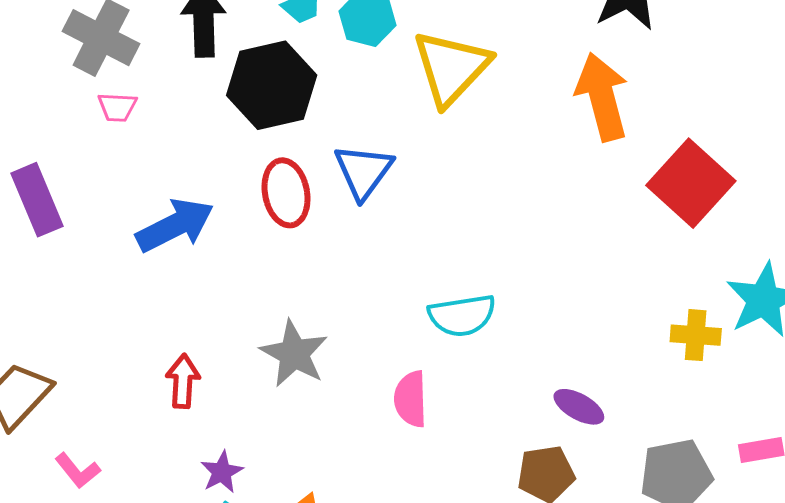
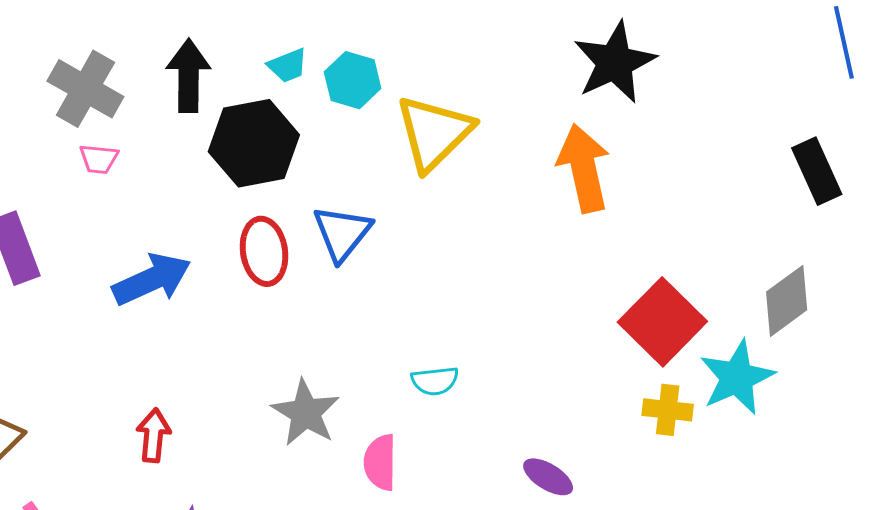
red square: (691, 183) -> (662, 322), moved
cyan semicircle: (462, 315) -> (435, 381), size x0.7
gray star: (294, 354) -> (306, 413), moved

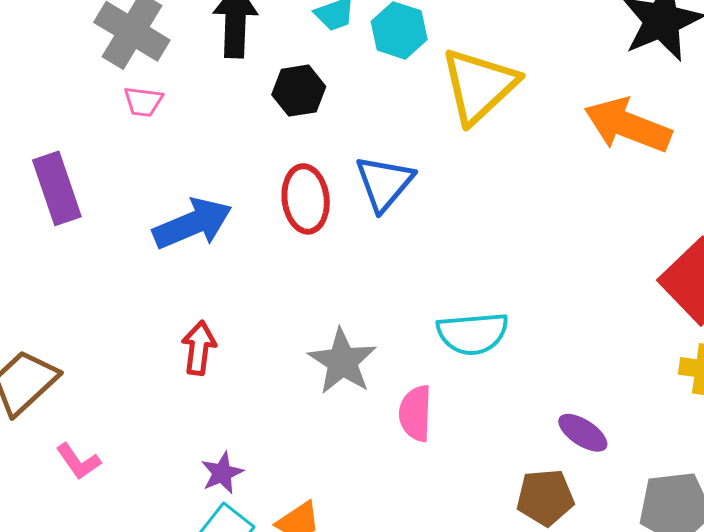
black hexagon: (254, 143) -> (299, 91), size x0.6
orange arrow: (584, 168) -> (628, 125), turned -58
cyan semicircle: (435, 381) -> (473, 333), size x1.5
red arrow: (153, 435) -> (199, 348), moved

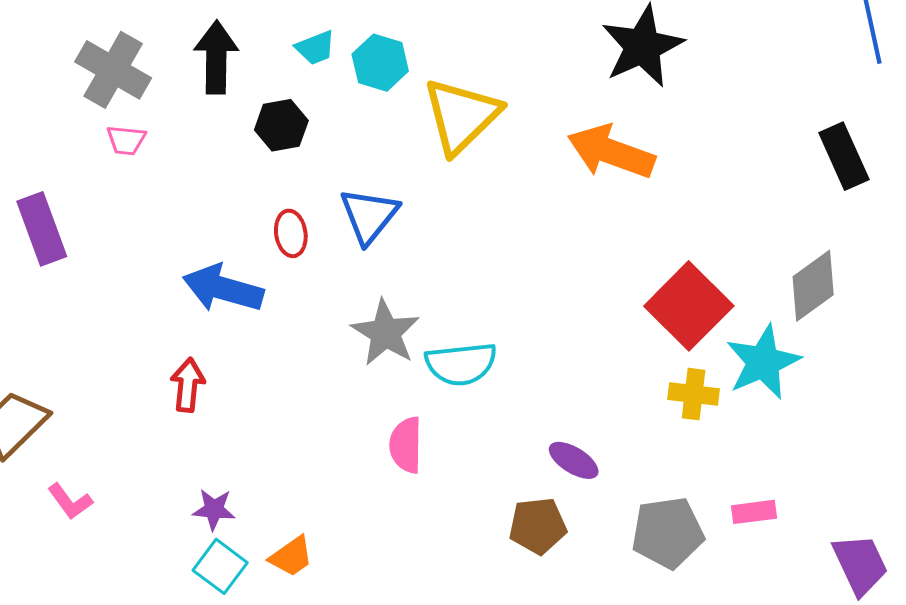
red ellipse: (306, 199) -> (291, 233), size x0.7
blue arrow: (193, 224) -> (223, 288), moved, turned -140
gray star: (342, 361) -> (385, 333), moved
purple star: (222, 473) -> (214, 509), turned 30

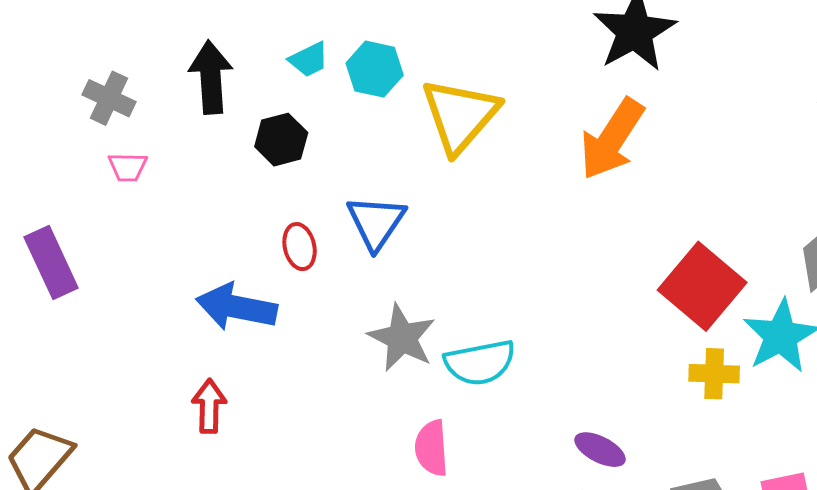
gray cross: (113, 70) -> (109, 98), size x0.7
orange arrow: (611, 152) -> (612, 139), turned -72

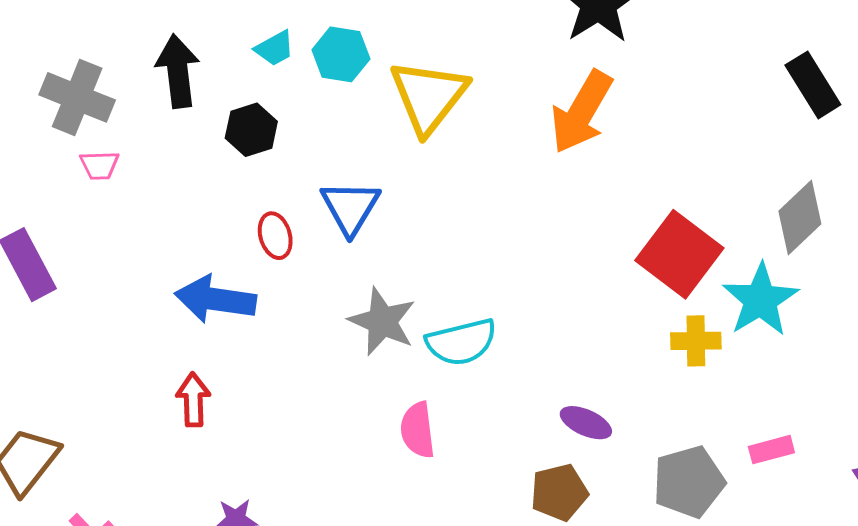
gray cross: (109, 98) -> (77, 97), size x1.4

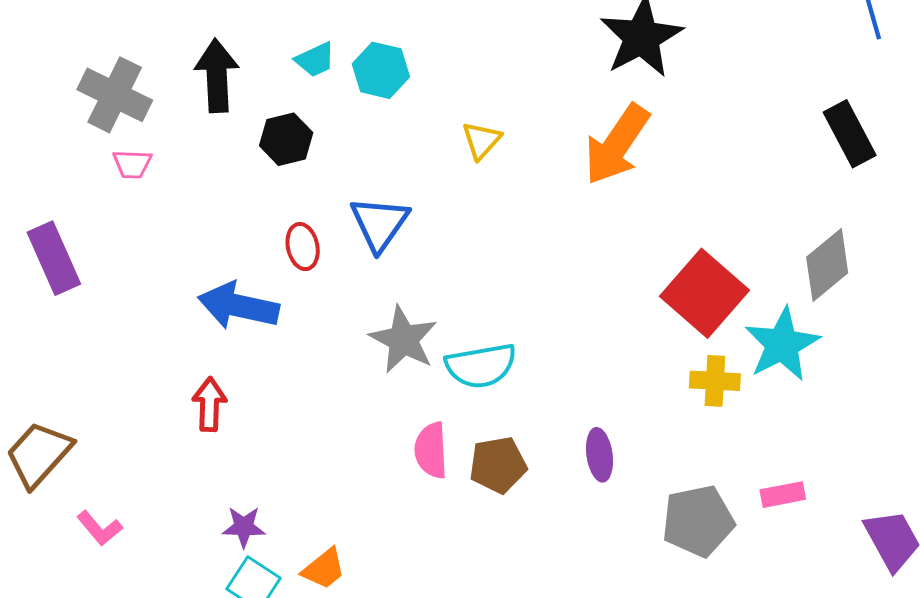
yellow triangle: (429, 96) -> (481, 140), moved, size x0.5
purple ellipse: (586, 423) -> (600, 455), turned 54
brown pentagon: (559, 492) -> (498, 465), moved

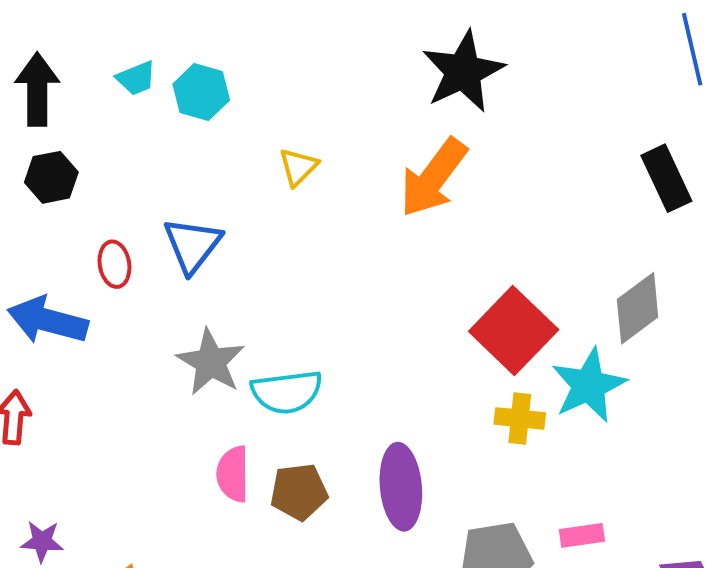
black hexagon: (286, 139) -> (51, 177), moved
purple ellipse: (600, 455) -> (401, 487), size x1.6

